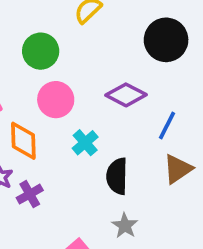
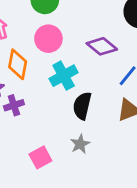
cyan cross: (85, 143) -> (64, 76), size x1.4

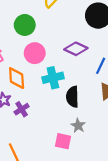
cyan cross: (64, 76) -> (53, 78), turned 30
pink square: (40, 157) -> (63, 141), moved, turned -35

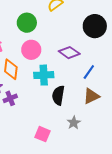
gray star: (78, 126) -> (74, 123), moved

